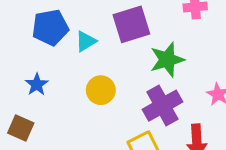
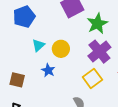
cyan triangle: (86, 41) -> (38, 45), moved
blue star: (37, 84) -> (48, 70), moved

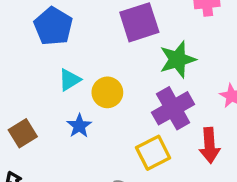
blue pentagon: (24, 17) -> (53, 26), turned -30
brown square: (17, 80) -> (23, 133), turned 35

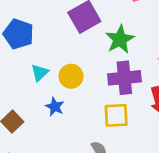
purple cross: (173, 108) -> (124, 78), turned 36
yellow square: (153, 153) -> (116, 115), turned 36

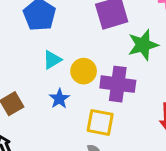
purple cross: (124, 78) -> (118, 84), moved
yellow square: (116, 115) -> (100, 122), moved

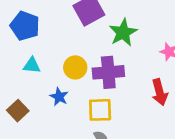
cyan triangle: (52, 60) -> (32, 65), moved, turned 48

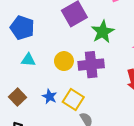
blue star: (59, 97) -> (50, 97), moved
yellow square: (100, 110) -> (73, 100), moved, turned 35

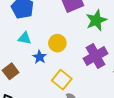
purple cross: (91, 65) -> (96, 56), moved, turned -30
blue star: (50, 97) -> (40, 57), moved

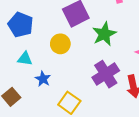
yellow circle: (57, 43) -> (60, 44), moved

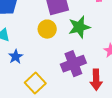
yellow circle: (60, 44) -> (47, 29), moved

